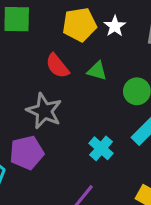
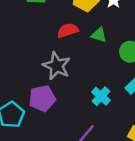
red semicircle: (57, 66) -> (68, 30), turned 110

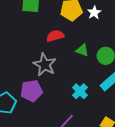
green triangle: (99, 35) -> (82, 50), moved

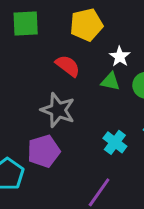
white star: (94, 13) -> (120, 57), moved
red semicircle: (55, 36) -> (68, 66), turned 60

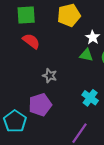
red semicircle: (68, 66) -> (31, 41), moved
gray star: (58, 110) -> (50, 76), size x0.6

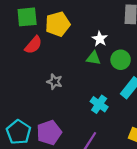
yellow pentagon: (69, 15) -> (58, 24), moved
red semicircle: (31, 41) -> (33, 45), turned 96
purple pentagon: (40, 105) -> (49, 133), moved

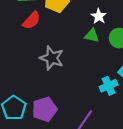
gray star: (55, 82) -> (52, 58), size x1.5
cyan cross: (99, 104) -> (109, 86), moved, turned 30

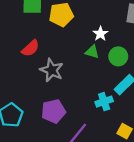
red semicircle: (32, 20) -> (30, 48), moved
purple pentagon: (45, 109) -> (53, 111), moved

